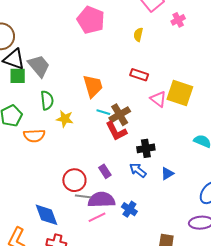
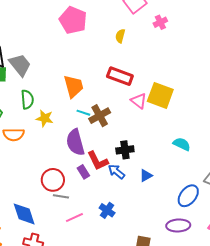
red rectangle: (139, 75) -> (120, 76), size x1.4
red L-shape: (116, 131) -> (98, 161), moved
purple semicircle: (101, 200) -> (75, 142), moved, turned -104

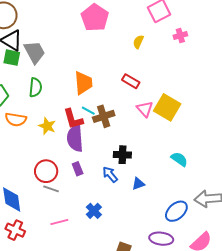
red rectangle: (120, 76) -> (131, 81), size x0.7
yellow star: (45, 118) -> (47, 126), moved
red L-shape: (98, 161) -> (73, 119), moved
pink line: (74, 218) -> (59, 222), moved

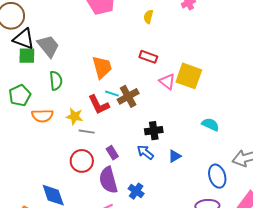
purple semicircle: (75, 138) -> (108, 180), moved
gray line: (51, 189) -> (87, 132), moved
blue ellipse: (176, 211) -> (217, 176), turned -55

